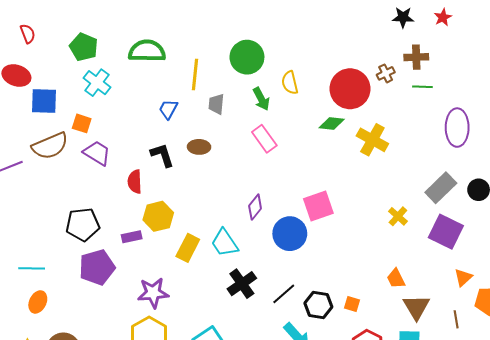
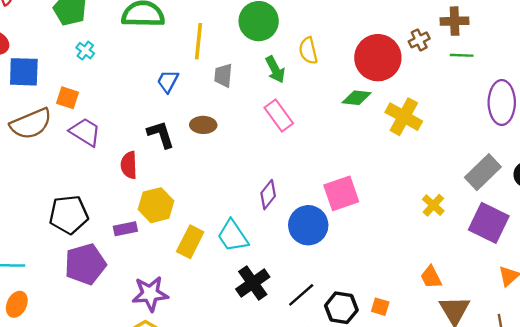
cyan cross: (97, 83) -> (85, 51), size x0.6

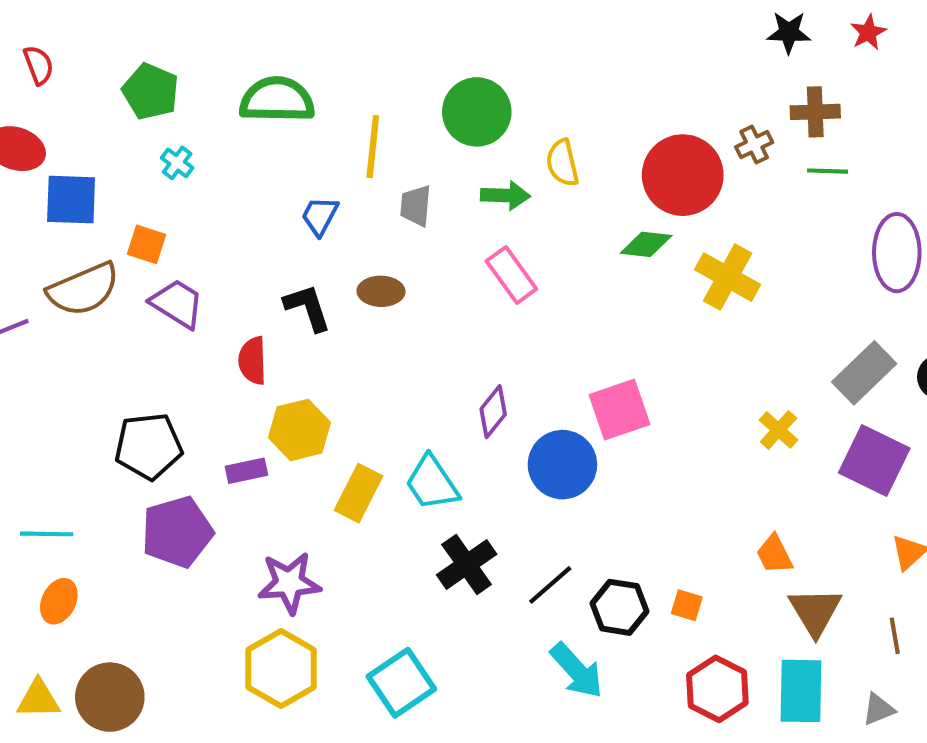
green arrow: (275, 69) -> (505, 195), turned -60

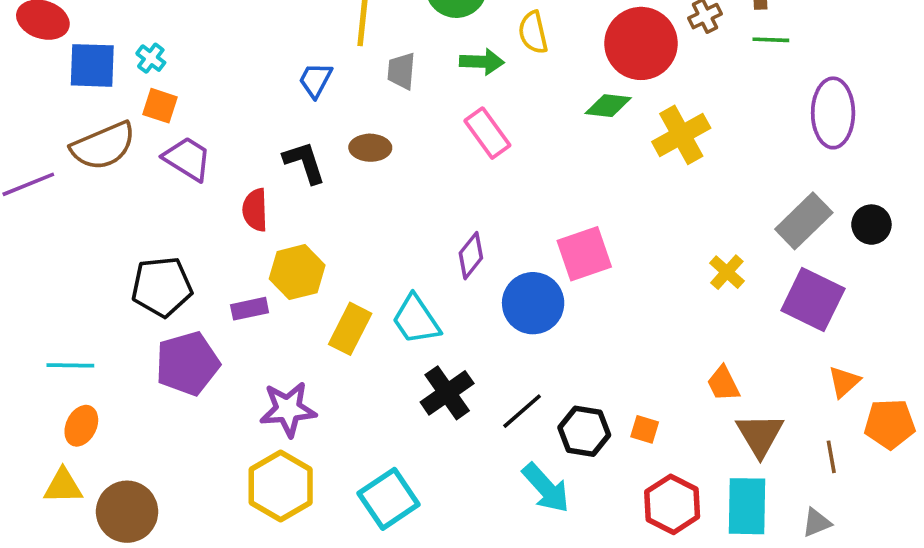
cyan cross: (177, 163) -> (151, 58), moved
yellow cross: (728, 277) -> (681, 135), turned 32
yellow triangle: (38, 699) -> (63, 486), moved

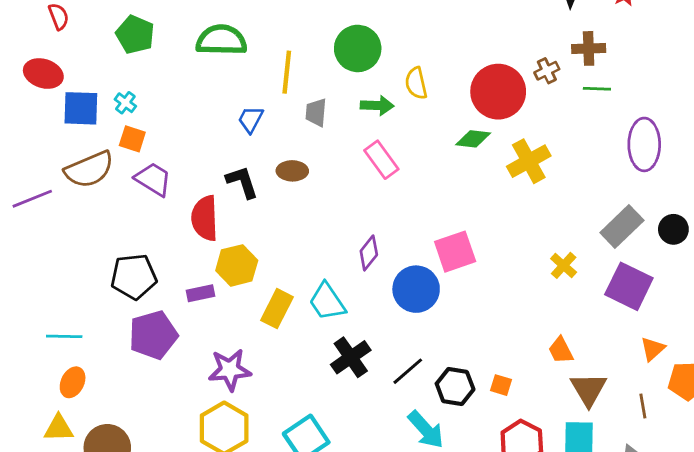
red semicircle: (255, 210) -> (205, 218), size x1.4

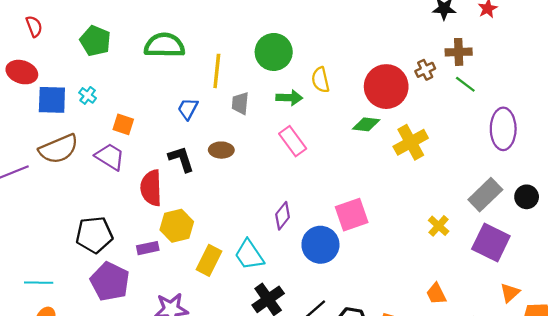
green line: (597, 89) -> (465, 84), turned 35
orange square: (132, 139) -> (123, 124), moved
purple pentagon: (153, 335) -> (110, 282), turned -30

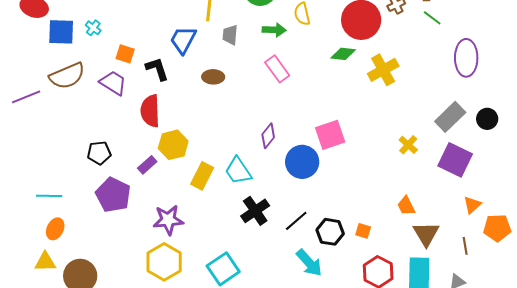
blue trapezoid: (188, 109) -> (183, 40), size x1.4
black L-shape: (181, 159) -> (157, 69), moved
black pentagon: (94, 235) -> (99, 153), size x0.7
purple rectangle: (148, 248) -> (147, 165), turned -30

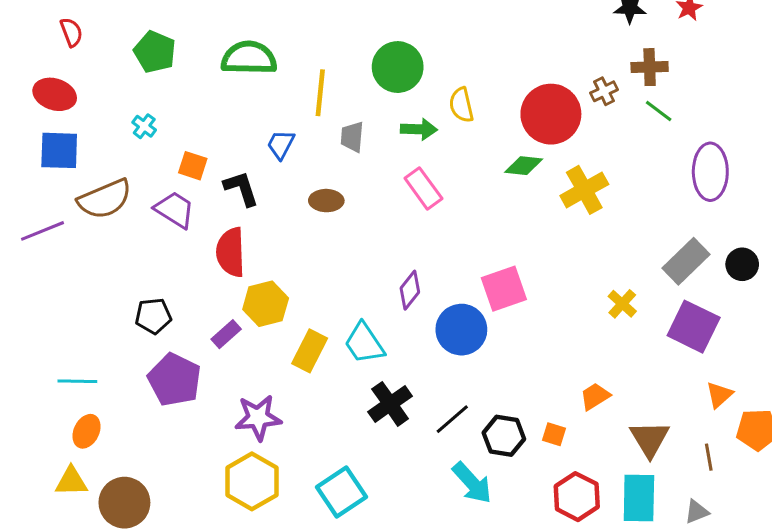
blue square: (61, 32) -> (59, 150), moved
blue trapezoid: (183, 40) -> (281, 144), size x0.7
orange trapezoid: (406, 206) -> (595, 396), moved, turned 85

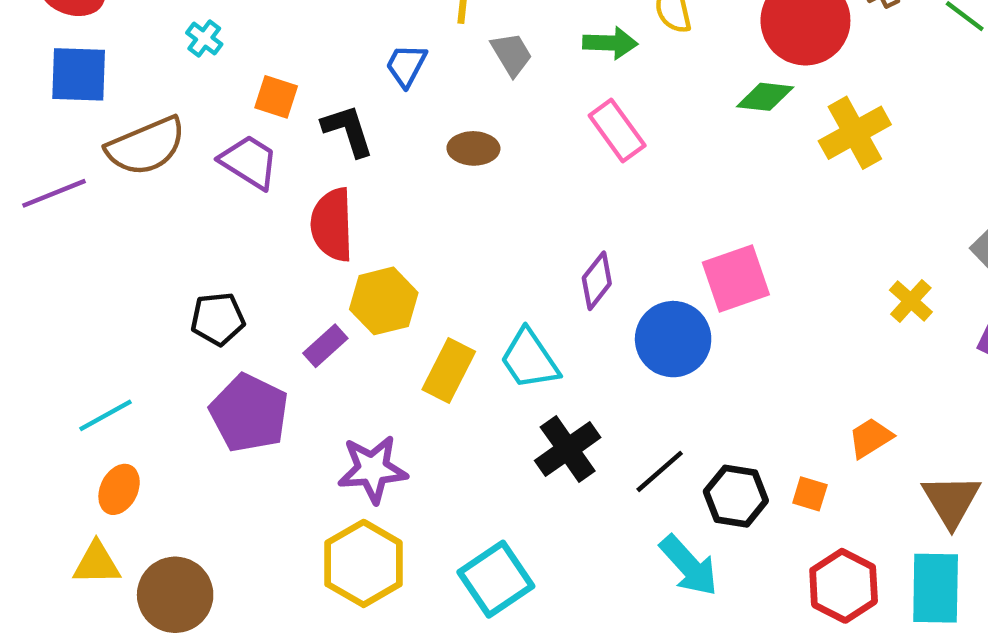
gray trapezoid: (352, 137) -> (512, 54), turned 144
cyan line: (77, 381) -> (106, 415), turned -30

